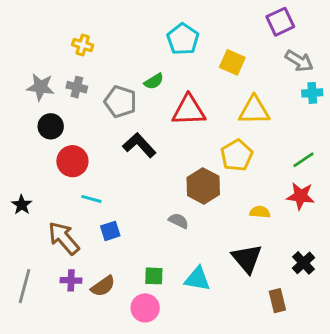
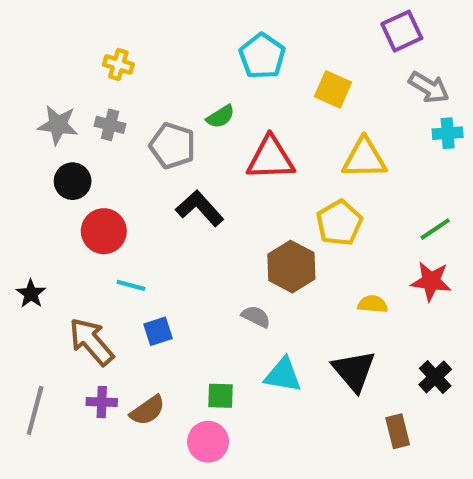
cyan triangle: (197, 279) -> (283, 375), moved

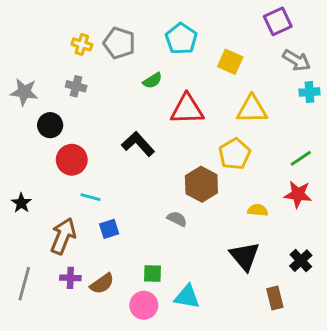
gray star: (58, 125) -> (24, 92), moved
gray pentagon: (173, 146) -> (119, 43), moved
brown arrow: (91, 342) -> (63, 236), turned 63
cyan triangle: (283, 375) -> (187, 297), moved

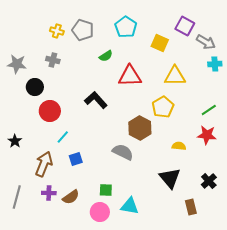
purple square: (278, 21) -> (185, 26), moved, turned -36
cyan line: (90, 197) -> (63, 137), turned -64
gray semicircle: (177, 219) -> (123, 152), size x1.5

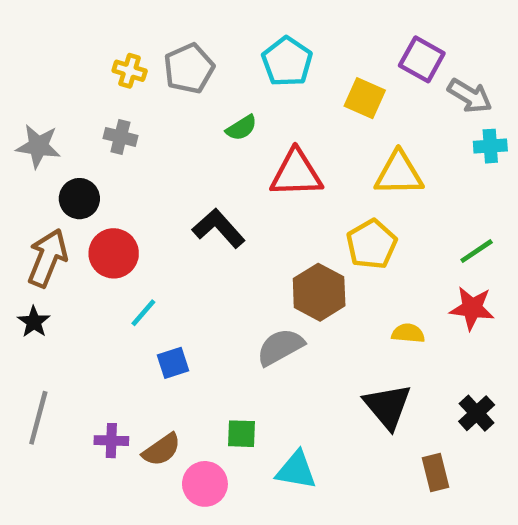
gray pentagon: (83, 30) -> (189, 68), turned 30
gray semicircle: (123, 152) -> (280, 347), turned -55
brown arrow: (44, 164) -> (47, 258), moved
gray line: (17, 197) -> (38, 418), moved
pink circle: (100, 212) -> (205, 484), moved

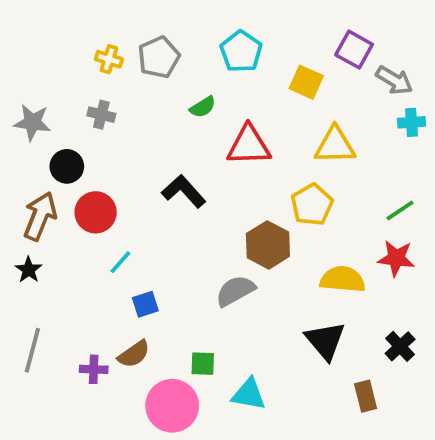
yellow semicircle: (408, 333) -> (343, 279), size x1.6
brown semicircle: (162, 450) -> (134, 354), moved
pink circle: (205, 484) -> (172, 406), size x1.4

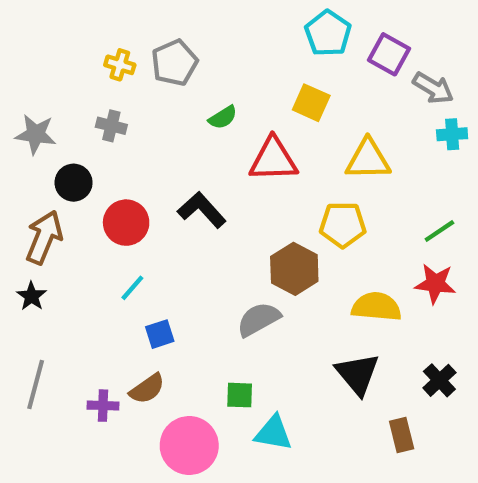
cyan pentagon: (241, 51) -> (328, 33), moved
yellow square: (306, 82) -> (311, 103), moved
yellow pentagon: (312, 205) -> (343, 225), turned 30
red circle: (96, 212) -> (126, 223), moved
green square: (203, 364) -> (240, 395), moved

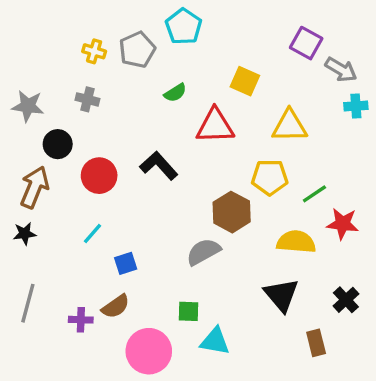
cyan pentagon: (328, 33) -> (184, 26), moved
green line: (439, 231) -> (314, 194), moved
cyan line: (132, 288) -> (92, 234), moved
black star: (31, 296) -> (25, 234), turned 30

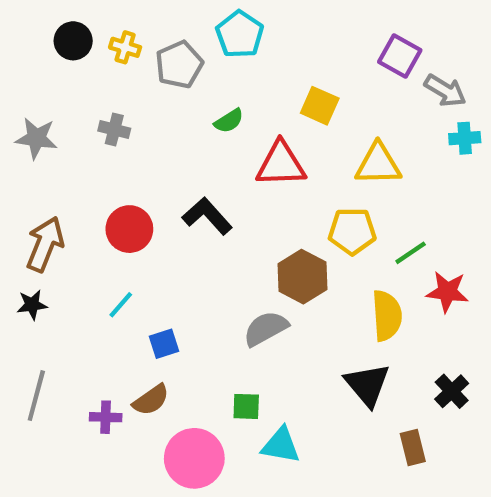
yellow cross: (94, 51) -> (125, 47), moved
black circle: (58, 144) -> (73, 41), moved
yellow semicircle: (296, 242) -> (387, 316), turned 81

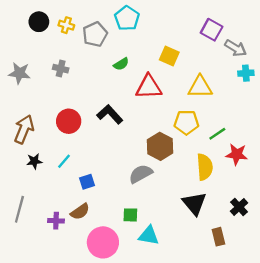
black star: (32, 305) -> (34, 161), moved

